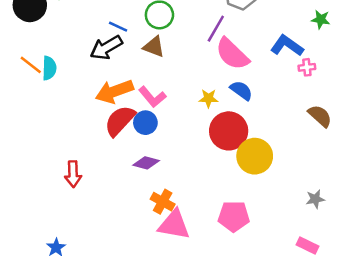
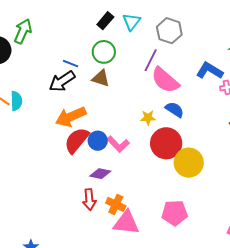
pink L-shape: (152, 97) -> (118, 144), moved
red arrow: (73, 174) -> (89, 200), moved

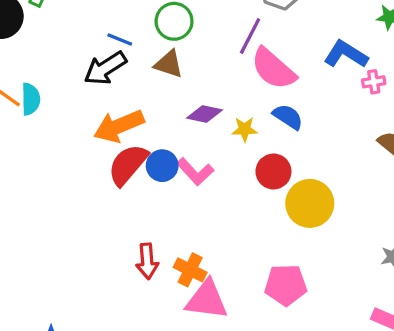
red circle: (166, 143) -> (273, 172), size x0.7
purple diamond: (100, 174) -> (205, 114), moved

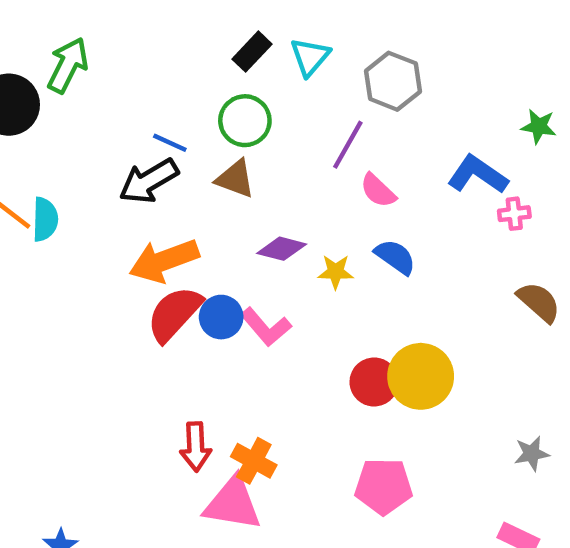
pink semicircle: (273, 69) -> (378, 191), size x0.6
red circle: (273, 172) -> (374, 382), moved
pink triangle: (207, 300) -> (233, 504), moved

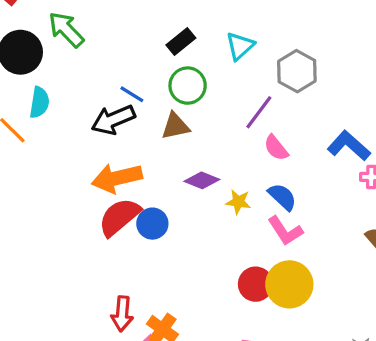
black rectangle: (252, 52) -> (181, 41), moved
green arrow: (68, 65) -> (66, 30), turned -78
brown triangle: (235, 179) -> (175, 126), turned -40
cyan semicircle: (45, 219) -> (39, 102), moved
pink L-shape: (266, 327) -> (285, 231), moved

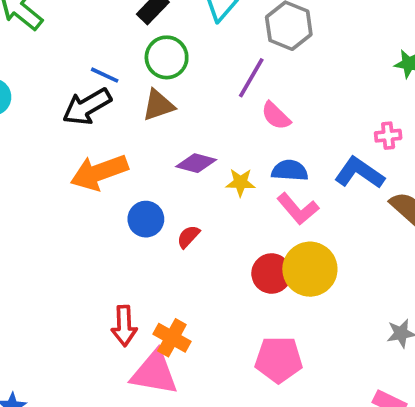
blue L-shape: (349, 146) -> (359, 173), moved
blue semicircle: (282, 197) -> (290, 171), turned -32
red semicircle: (119, 217) -> (188, 237), moved, size x0.5

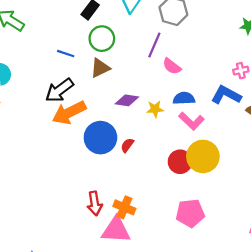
black arrow: (87, 107) -> (59, 90), moved
blue circle: (146, 219) -> (100, 138), size x1.5

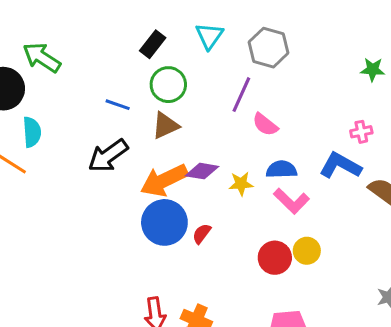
orange arrow: (69, 113) -> (164, 180), moved
yellow circle: (203, 156) -> (307, 251), size x0.6

